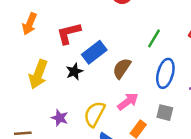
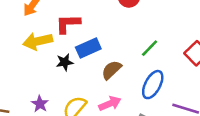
yellow arrow: (38, 74) -> (38, 41), moved, turned 44

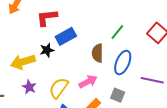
yellow arrow: (38, 41) -> (23, 62), moved
brown semicircle: (111, 70) -> (97, 53), moved, turned -42

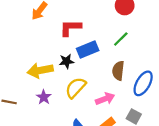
green line: (117, 32) -> (121, 39), moved
yellow semicircle: (59, 88) -> (76, 88), moved

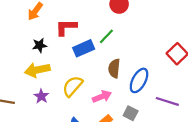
green line: (121, 39) -> (106, 36), moved
black star: (67, 61) -> (40, 45), moved

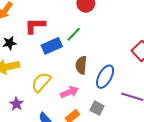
purple star: (41, 96) -> (16, 104), moved

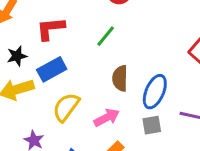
blue rectangle: (52, 46) -> (52, 69), moved
gray square: (97, 108) -> (152, 125), moved, turned -32

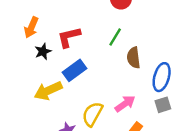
black star: (17, 56) -> (43, 51), moved
brown semicircle: (120, 78) -> (134, 58), moved
yellow semicircle: (66, 107) -> (92, 114), moved

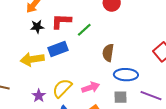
green line: (115, 37) -> (84, 30), moved
blue ellipse: (162, 77) -> (126, 75), turned 60

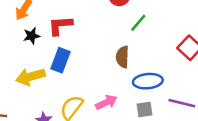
green line: (84, 30) -> (138, 23), moved
blue rectangle: (58, 49) -> (61, 60), turned -42

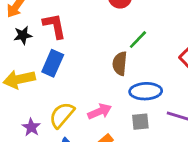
green line: (138, 23) -> (138, 40), moved
red L-shape: (60, 26) -> (55, 26), turned 80

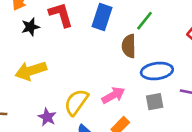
blue rectangle: (53, 63) -> (102, 17), moved

